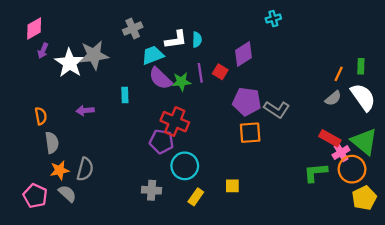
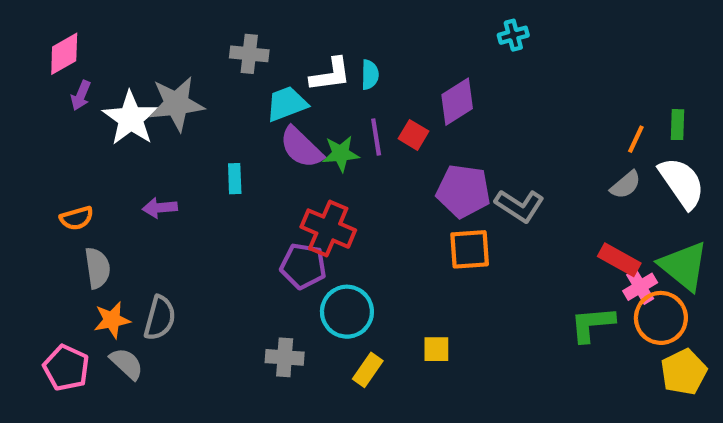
gray cross: (133, 29) -> (249, 54), turned 30
orange semicircle: (41, 116) -> (77, 218), turned 84

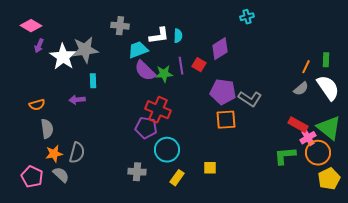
pink diamond: (64, 54) -> (31, 26), turned 60
cyan rectangle: (235, 179) -> (93, 81), moved

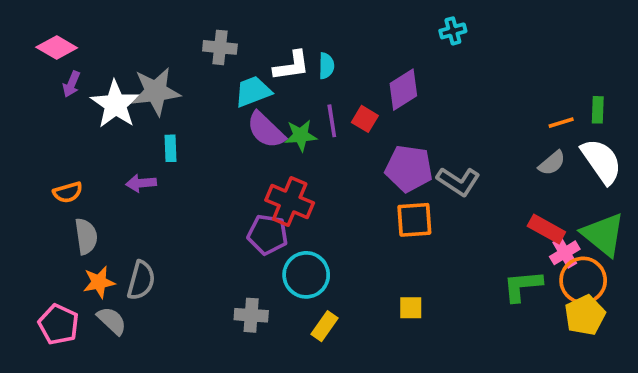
orange line: (306, 67) -> (561, 123), turned 48
yellow square: (210, 168) -> (411, 308), moved
yellow pentagon: (329, 179) -> (585, 315), moved

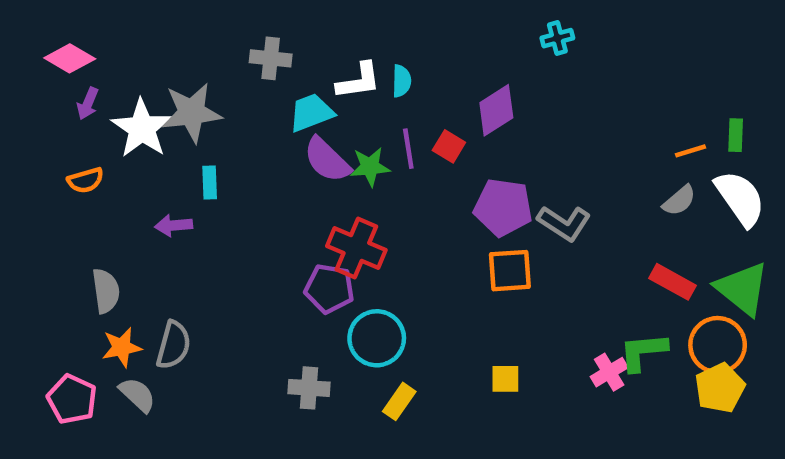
orange semicircle: (68, 192) -> (85, 180), moved
pink cross: (565, 253) -> (609, 372), moved

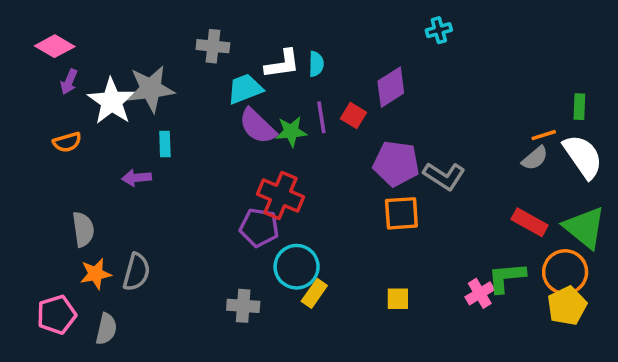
orange line: (690, 151) -> (544, 135), moved
gray semicircle: (137, 395) -> (106, 329), moved, turned 60
pink pentagon: (72, 399) -> (56, 315), turned 30
yellow rectangle: (399, 401) -> (314, 293), moved

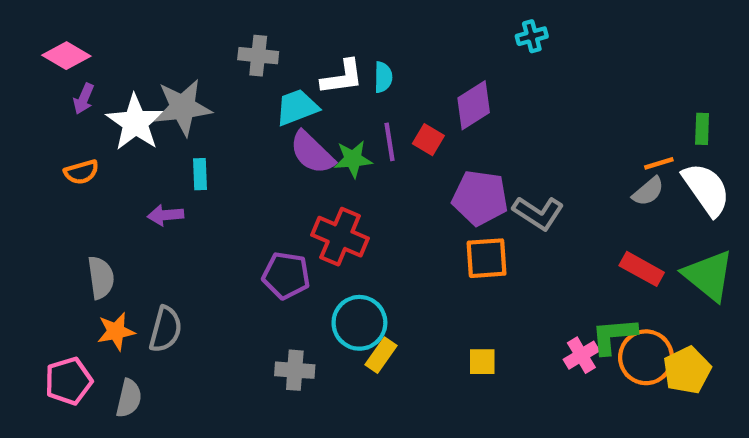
purple pentagon: (259, 228) -> (286, 275), moved
orange circle: (565, 272) -> (646, 357), moved

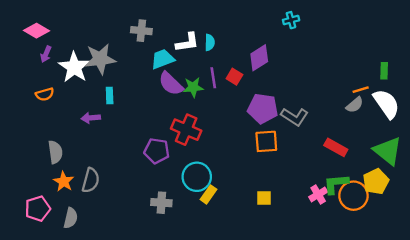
red rectangle: (642, 269) -> (336, 147), moved
orange star: (116, 331) -> (64, 181), turned -30
yellow pentagon: (687, 370) -> (376, 181), moved

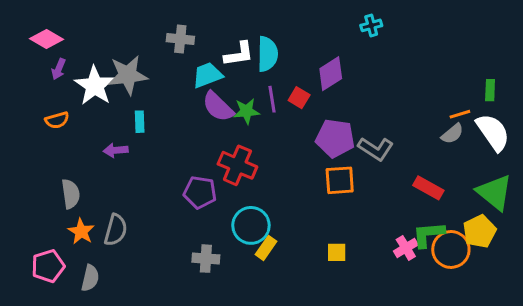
cyan semicircle: (210, 42) -> (268, 54), size x1.6

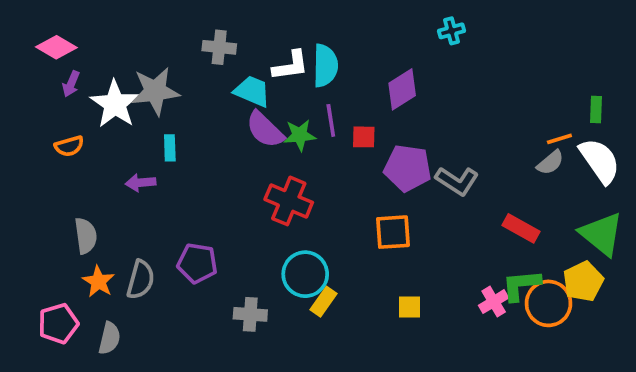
cyan trapezoid: (207, 75) -> (252, 91), turned 44
red square: (299, 98) -> (364, 137), moved, turned -30
orange square: (340, 180) -> (393, 232), moved
purple pentagon: (200, 192) -> (197, 263), moved

